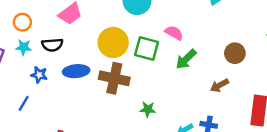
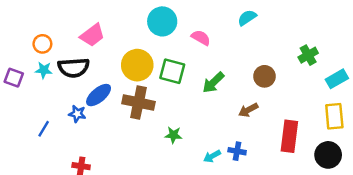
pink semicircle: (174, 33) -> (201, 38), moved
black semicircle: (52, 45) -> (74, 68), size x1.4
blue ellipse: (76, 71) -> (99, 95), turned -35
blue star: (39, 75) -> (77, 114), moved

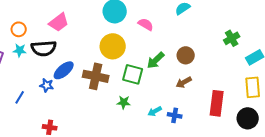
yellow circle: (137, 65) -> (113, 46), moved
green square: (172, 71) -> (133, 74), moved
brown circle: (264, 76) -> (186, 55), moved
cyan arrow: (212, 156) -> (155, 111), moved

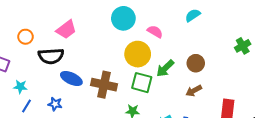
yellow circle: (113, 46) -> (138, 54), moved
cyan star: (20, 50) -> (20, 87), moved
blue ellipse: (64, 70) -> (71, 79), turned 65
blue star: (47, 85) -> (55, 104), moved

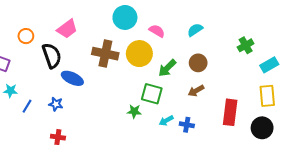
cyan semicircle: (193, 15) -> (195, 30), moved
black semicircle: (51, 56) -> (52, 56), turned -105
green square: (142, 83) -> (152, 94), moved
brown cross: (104, 85) -> (105, 54), moved
cyan star: (20, 87) -> (10, 91), moved

